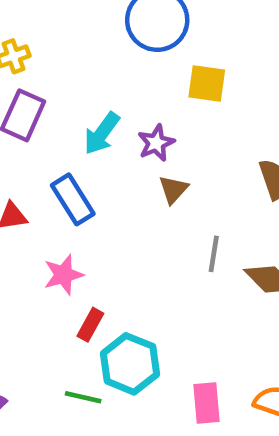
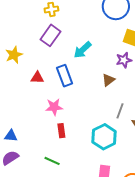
purple star: (156, 143) -> (124, 60), moved
red rectangle: (90, 325) -> (61, 131), turned -48
cyan hexagon: (130, 364) -> (104, 137), moved

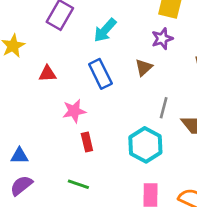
blue rectangle: (65, 76) -> (100, 74), moved

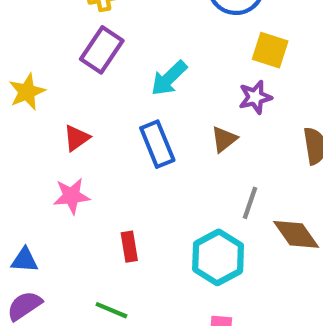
red triangle: (48, 74) -> (77, 138), turned -36
pink star: (74, 111) -> (72, 196), moved

